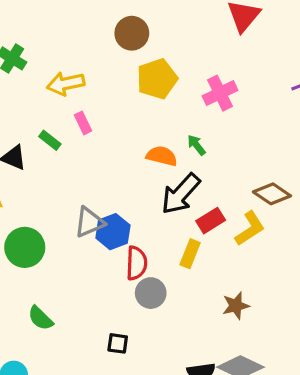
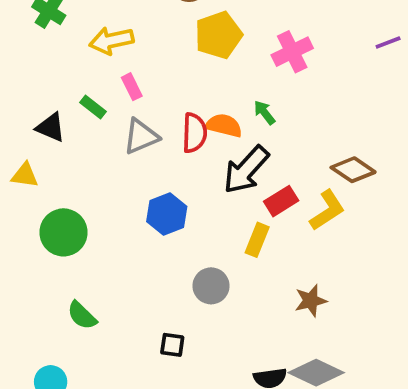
gray triangle: (89, 222) -> (141, 137), moved
red semicircle: (137, 263) -> (194, 133), moved

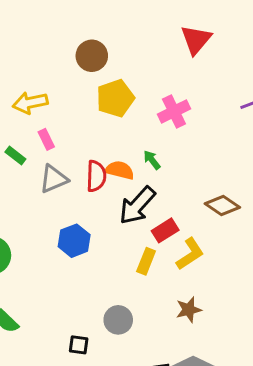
yellow L-shape: (327, 210) -> (190, 254), moved
gray circle: (211, 286) -> (118, 320), moved

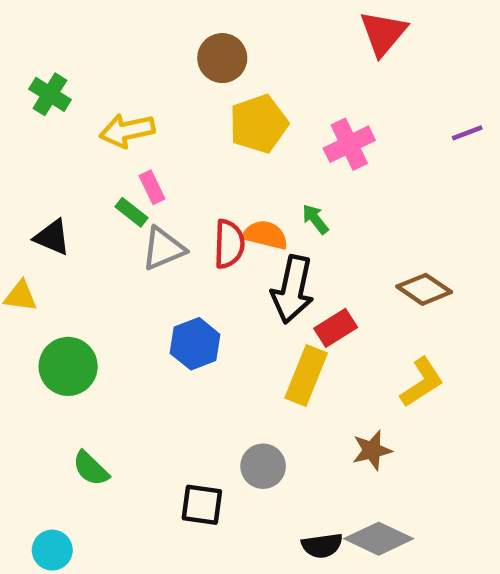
green rectangle: (15, 156) -> (132, 212), moved
black arrow: (137, 205) -> (293, 289), turned -30
yellow L-shape: (190, 254) -> (422, 382), moved
yellow rectangle: (146, 261) -> (306, 375), size x1.4
black square: (79, 345) -> (202, 505), size x1.4

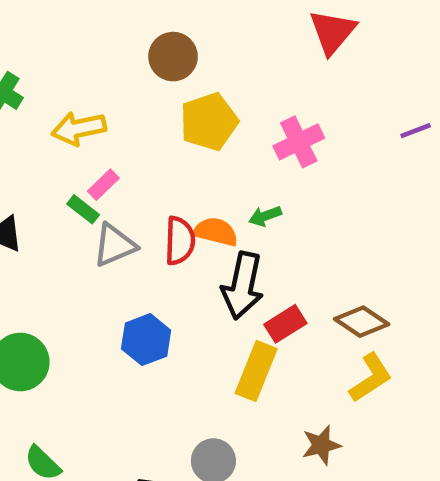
pink rectangle: (152, 187) -> (103, 185), turned 72
green arrow: (315, 219) -> (265, 216), turned -72
brown diamond: (424, 289) -> (362, 322), moved

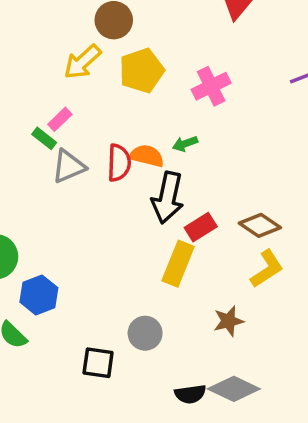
yellow arrow: (79, 128) -> (82, 62), moved, turned -30
blue hexagon: (146, 340) -> (39, 295), moved

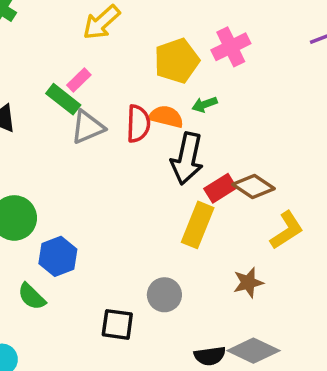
yellow pentagon: (142, 71) -> (177, 61), moved
green rectangle: (44, 138) -> (63, 99), size x1.4
brown diamond: (260, 225) -> (253, 187), moved

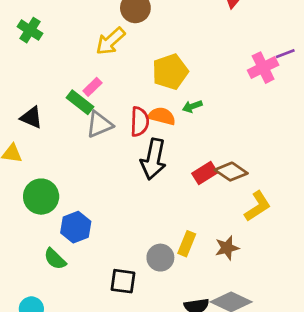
pink cross: (231, 47) -> (263, 68), moved
black arrow: (187, 159) -> (153, 159), moved
yellow rectangle: (198, 225) -> (187, 244), moved, size x0.7

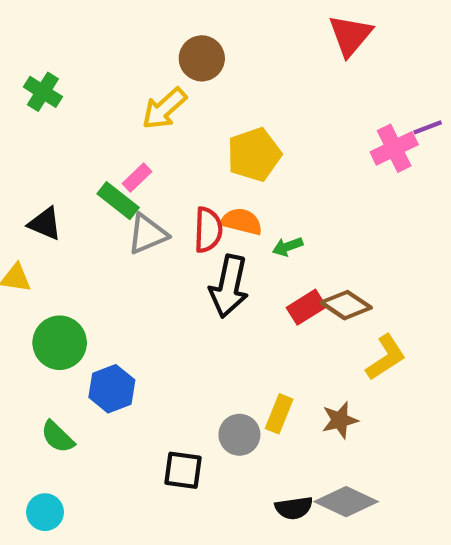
green arrow: (192, 106) -> (288, 247), moved
green semicircle: (55, 259) -> (58, 437), moved

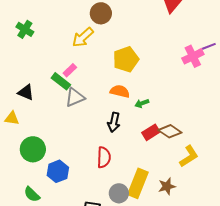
red semicircle: (208, 230) -> (104, 157), moved
black arrow: (229, 286) -> (114, 122), size x0.7
yellow rectangle: (279, 414) -> (138, 183), size x1.6

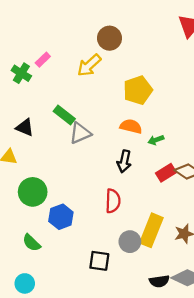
green cross: (25, 29) -> (21, 73), moved
pink rectangle: (70, 70) -> (43, 60), moved

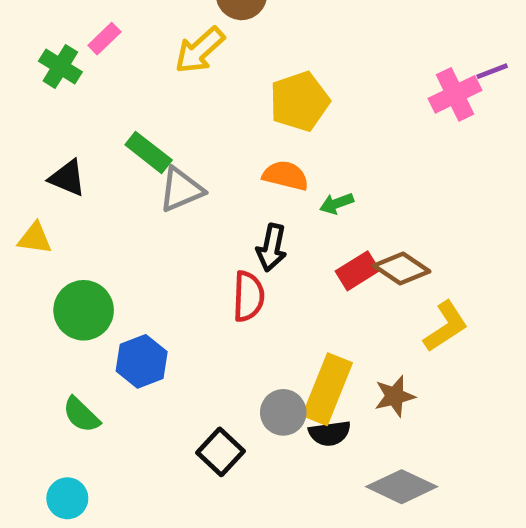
red semicircle: (113, 201) -> (248, 296), moved
black square: (99, 261) -> (221, 452), turned 35
black semicircle: (159, 281) -> (330, 433), moved

